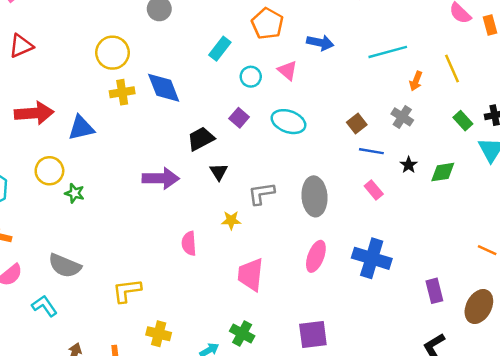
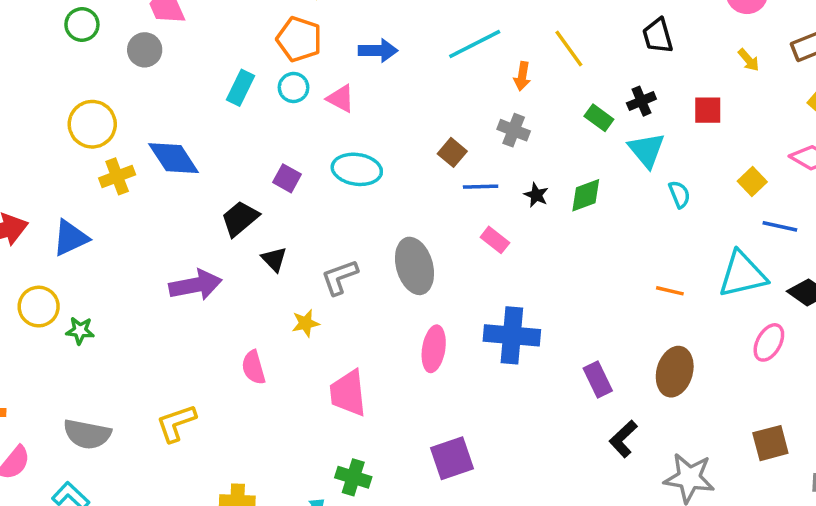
cyan circle: (251, 77) -> (294, 87), moved
yellow L-shape: (127, 291) -> (176, 423), moved
purple rectangle: (434, 291) -> (598, 380), moved

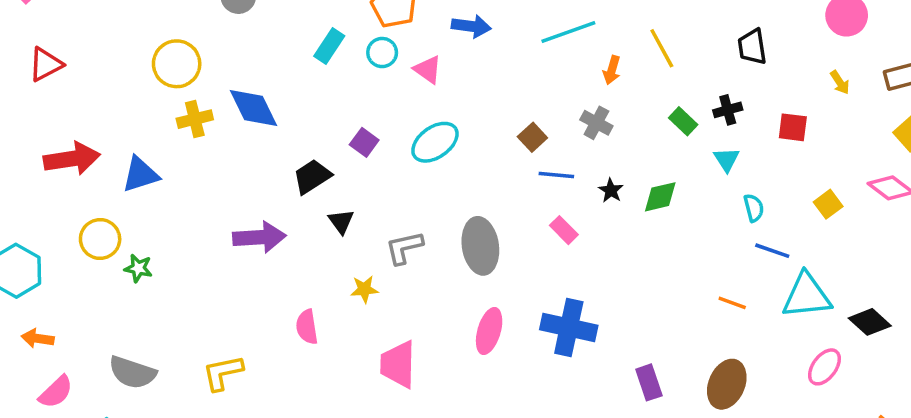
cyan triangle: (646, 150) -> (727, 159), size x0.7
cyan ellipse: (357, 169) -> (435, 142), turned -51
blue line: (780, 226) -> (772, 251), moved

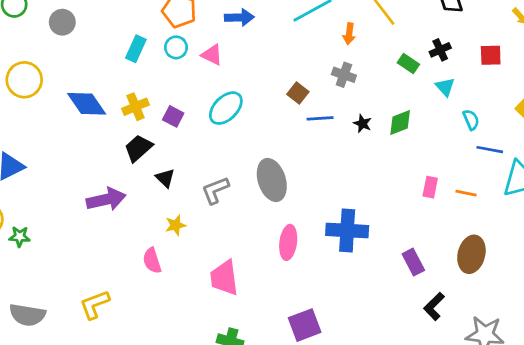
yellow cross: (195, 119) -> (135, 107), moved
pink rectangle: (564, 230) -> (430, 187), moved, turned 65
yellow star: (364, 289) -> (176, 225), moved

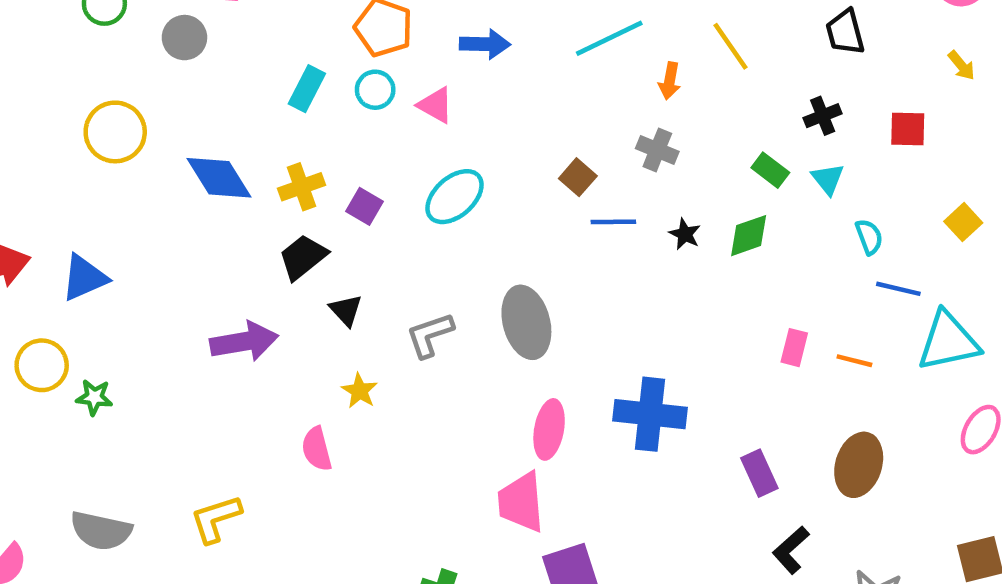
green rectangle: (408, 64) -> (770, 170), moved
yellow star: (176, 225) -> (360, 391), turned -30
pink trapezoid: (224, 278) -> (521, 502), moved

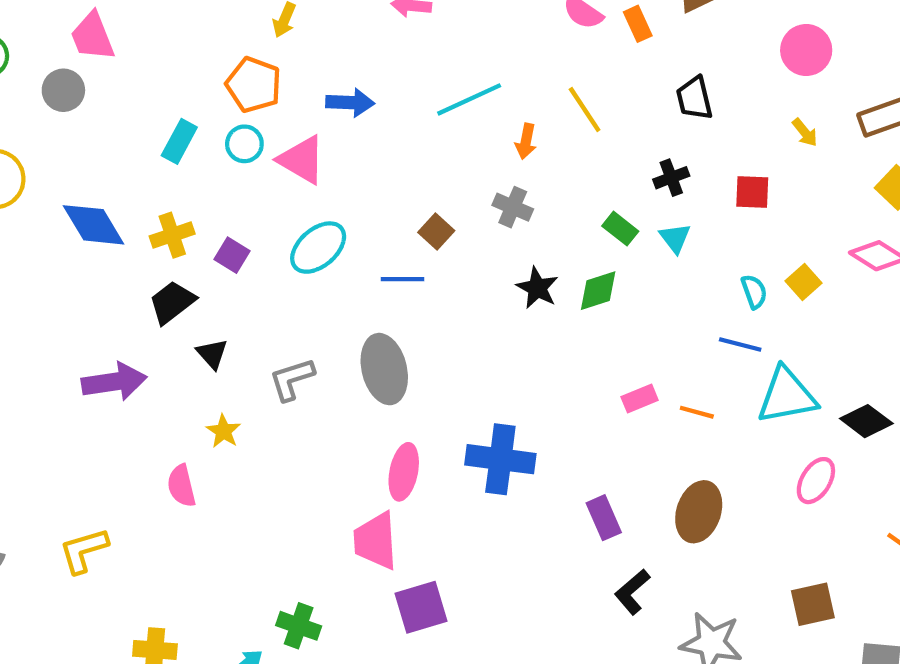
pink triangle: (435, 105) -> (302, 160), size x1.4
blue line: (613, 222) -> (402, 279), moved
black star: (685, 234) -> (537, 288), size x1.4
cyan semicircle: (869, 237) -> (754, 292), moved
pink rectangle: (794, 348) -> (640, 398), turned 52

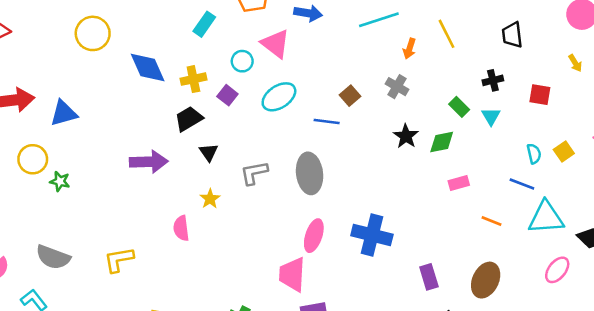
cyan circle: (244, 144) -> (242, 61), moved
pink rectangle: (640, 398) -> (459, 183), moved

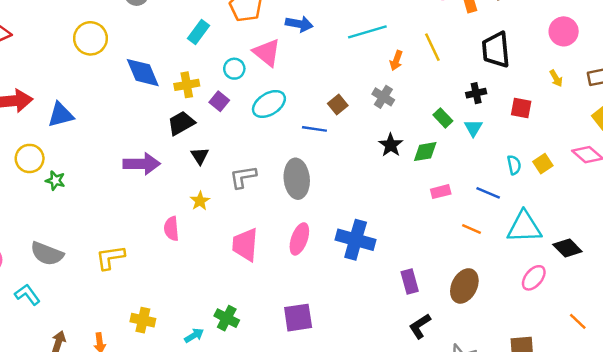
black trapezoid: (512, 35) -> (496, 50), size x1.4
blue line: (522, 184) -> (488, 193), moved
pink trapezoid: (292, 274) -> (245, 245), moved

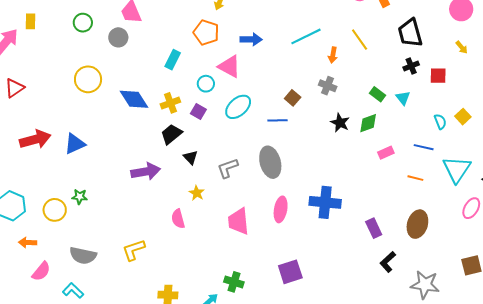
black cross: (476, 93) -> (411, 66), moved
yellow circle: (30, 158) -> (55, 210), moved
cyan triangle: (524, 227) -> (457, 169), turned -44

